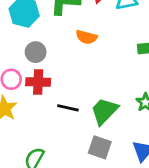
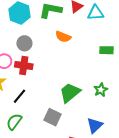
black line: (68, 108) -> (20, 96), moved, turned -70
gray square: (100, 147) -> (52, 117), moved

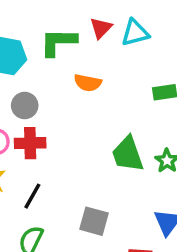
green trapezoid: (70, 93) -> (128, 154), moved, turned -60

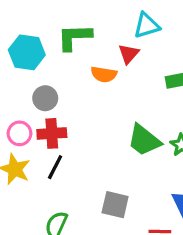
red triangle: (101, 28) -> (129, 54), moved
green trapezoid: (128, 154) -> (144, 140), turned -30
black line: (32, 196) -> (55, 167), moved

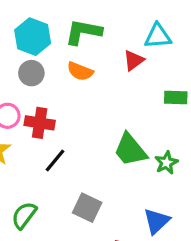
orange semicircle: (104, 74) -> (80, 71), moved
gray circle: (45, 98) -> (31, 73), moved
black line: (55, 167) -> (55, 161), moved

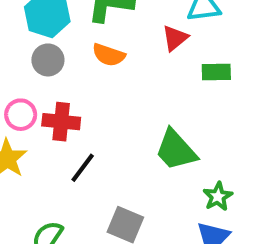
green rectangle: (176, 98) -> (216, 72), moved
green star: (166, 163) -> (218, 197), moved

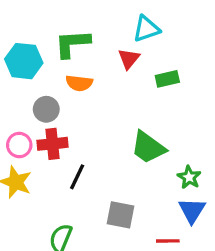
gray circle: (48, 60) -> (46, 109), moved

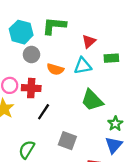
cyan triangle: (146, 29) -> (83, 66), moved
orange semicircle: (79, 83) -> (55, 69), moved
gray circle: (46, 109) -> (31, 54), moved

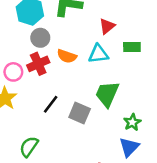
red cross: (31, 88) -> (38, 64), moved, turned -30
green trapezoid: (92, 100) -> (107, 94), turned 65
gray square: (67, 141) -> (80, 113), moved

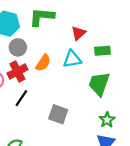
orange semicircle: (67, 56) -> (43, 63), turned -72
green trapezoid: (107, 94) -> (99, 84), moved
black line: (51, 104) -> (21, 98), moved

